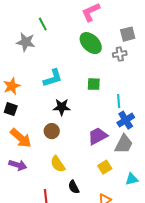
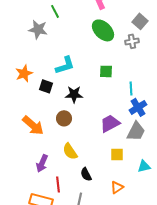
gray square: (128, 34) -> (140, 21), turned -35
black square: (11, 109) -> (46, 86), moved
purple arrow: (18, 165) -> (42, 163), moved, turned 96
yellow square: (105, 167) -> (117, 154), turned 32

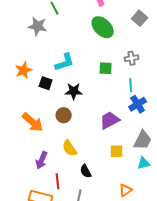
gray cross: (132, 41) -> (132, 58), moved
gray trapezoid: (136, 131) -> (143, 140), moved
orange triangle: (117, 187) -> (126, 190), moved

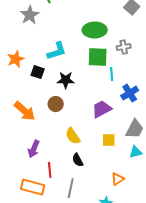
gray star: (38, 26) -> (30, 15), turned 30
green ellipse: (103, 27) -> (95, 30), moved, turned -45
green square: (106, 68) -> (98, 57), size x1.5
cyan line: (131, 85) -> (112, 74), moved
yellow semicircle: (70, 148) -> (73, 136), moved

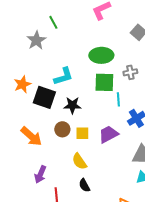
black square: (38, 72) -> (44, 97), size x1.6
yellow square: (109, 140) -> (82, 133), moved

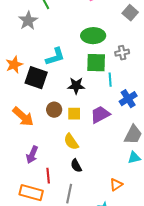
black star: (72, 105) -> (76, 86), moved

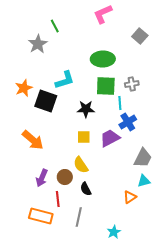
gray cross: (122, 53) -> (132, 84), moved
blue cross: (128, 99) -> (128, 122), moved
brown circle: (54, 110) -> (65, 177), moved
orange triangle: (116, 185) -> (130, 197), moved

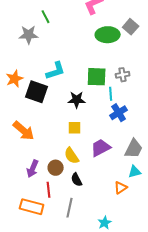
gray star: (38, 44) -> (29, 35), turned 30
green ellipse: (103, 59) -> (108, 35), moved
purple trapezoid: (110, 138) -> (101, 148), moved

